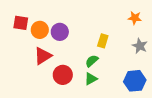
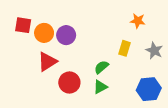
orange star: (135, 18) -> (138, 21), moved
yellow rectangle: (103, 41) -> (125, 48), moved

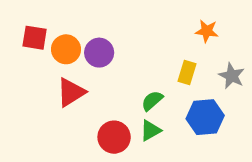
red circle: (69, 82) -> (114, 137), moved
blue hexagon: (149, 89) -> (205, 117), moved

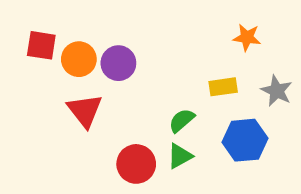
yellow rectangle: (187, 72) -> (223, 87), turned 65
red triangle: (71, 92) -> (85, 111), turned -36

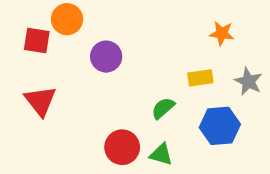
orange circle: (79, 59) -> (67, 19), moved
red triangle: (85, 111) -> (40, 101), moved
green triangle: (180, 156) -> (161, 154), moved, turned 45

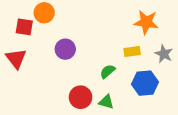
orange star: (222, 33) -> (146, 22), size x1.5
purple circle: (106, 57) -> (65, 49), moved
red triangle: (40, 101) -> (16, 59), moved

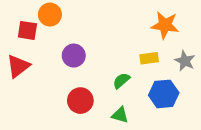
red triangle: (16, 59) -> (18, 66), turned 30
red circle: (81, 97) -> (80, 101), moved

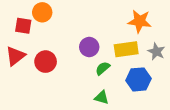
purple circle: (74, 56) -> (89, 47), moved
yellow rectangle: (149, 58) -> (126, 49), size x1.5
red circle: (80, 101) -> (46, 62), moved

